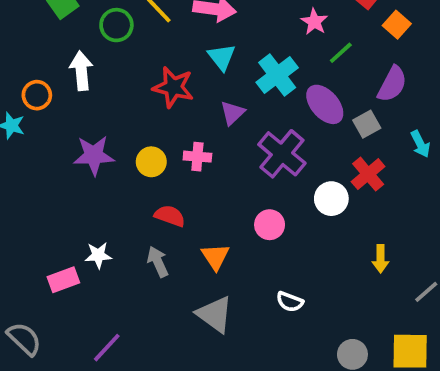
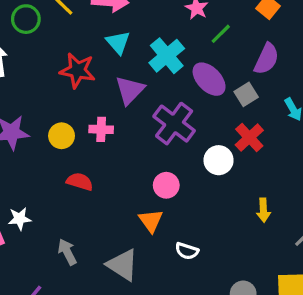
purple triangle: (233, 113) -> (130, 90), size x1.4
orange triangle: (215, 257) -> (151, 221), moved
gray arrow: (158, 262) -> (67, 252), moved

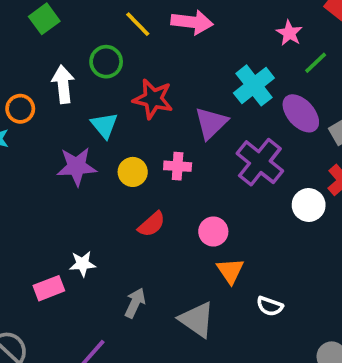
green circle: (26, 19) -> (106, 62), moved
cyan triangle: (118, 42) -> (104, 125), moved
red semicircle: (80, 182) -> (152, 224), turned 120
pink circle: (166, 185) -> (213, 232), moved
gray arrow: (67, 252) -> (135, 303), turned 50

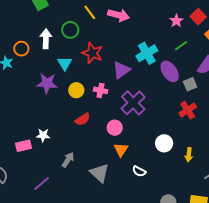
pink star: (289, 33) -> (176, 21), moved
purple cross: (260, 162) -> (133, 103), moved
white circle: (309, 205) -> (164, 143), moved

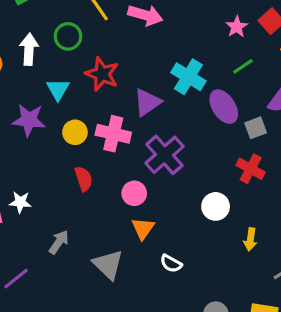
cyan cross: (147, 53) -> (188, 77), turned -30
pink cross: (100, 90) -> (113, 134), size x1.5
red cross: (188, 110) -> (251, 169), turned -30
red semicircle: (83, 119) -> (84, 179), turned -77
white circle: (164, 143) -> (216, 206), moved

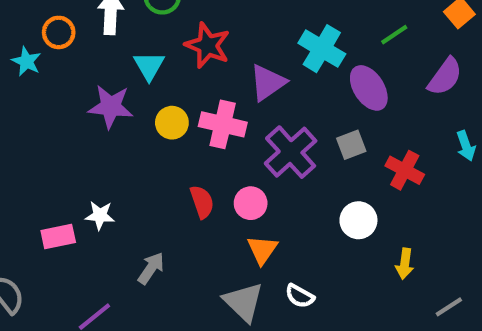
gray square: (256, 128) -> (351, 145), moved
red semicircle: (84, 179) -> (202, 202), moved
gray triangle: (108, 265) -> (243, 302), moved

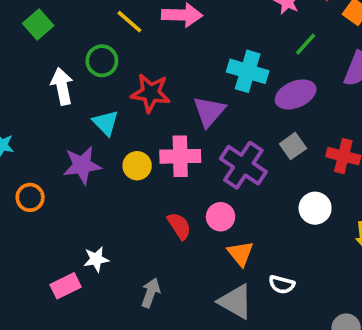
orange circle: (59, 32) -> (30, 197), moved
purple ellipse: (369, 88) -> (296, 94), turned -66

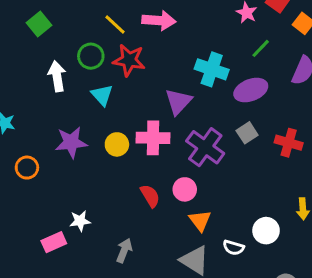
red star: (151, 93) -> (129, 60), moved
cyan triangle: (106, 123) -> (102, 95), moved
white circle: (315, 208) -> (266, 231), moved

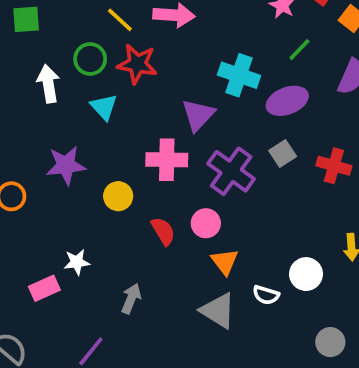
green square: (39, 24) -> (26, 19), turned 35
yellow circle: (117, 144) -> (118, 196), moved

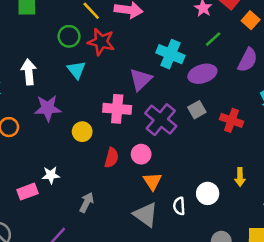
white arrow: (48, 84) -> (29, 72), moved
red semicircle: (163, 231) -> (111, 158), turned 42
white semicircle: (266, 295) -> (179, 206), turned 66

